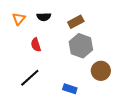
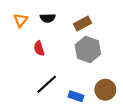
brown circle: (101, 71) -> (105, 90), moved
black line: (30, 78) -> (47, 84), moved

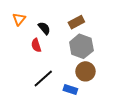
black semicircle: (48, 18) -> (44, 28), moved, turned -128
brown circle: (105, 90) -> (85, 71), moved

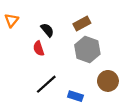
orange triangle: (19, 19) -> (11, 20), moved
brown circle: (85, 71) -> (108, 81), moved

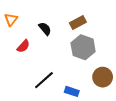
red semicircle: (39, 48) -> (23, 46), moved, turned -120

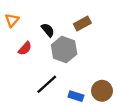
gray hexagon: (83, 47) -> (64, 50), moved
brown circle: (103, 77) -> (102, 91), moved

